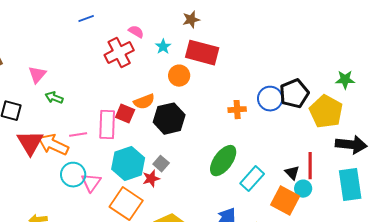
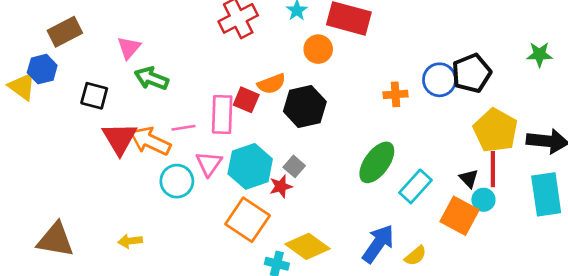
green arrow: (54, 98) -> (152, 78), size x1.4
yellow pentagon: (326, 112) -> (495, 130), moved
pink triangle: (91, 183) -> (209, 164), moved

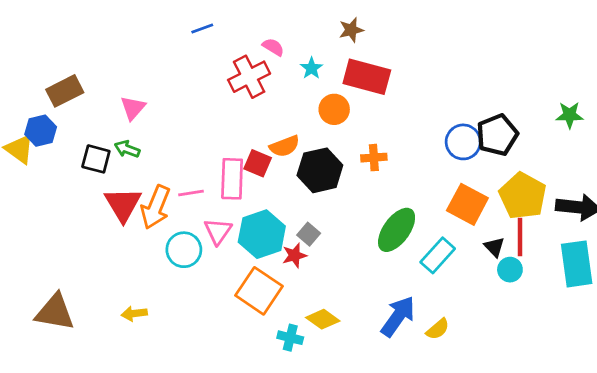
green arrow: (152, 78) -> (127, 149), moved, size x0.7
orange cross: (395, 94) -> (374, 158), moved
orange arrow: (150, 141) -> (156, 207), turned -93
orange square: (459, 216) -> (467, 204), moved
yellow diamond: (308, 246) -> (323, 319), size x0.7

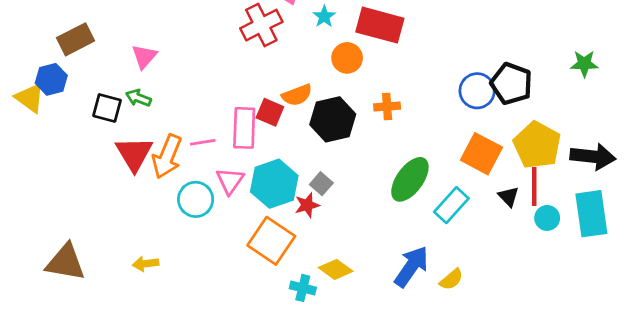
black pentagon: (497, 135) -> (511, 84), turned -30
cyan circle: (510, 270) -> (547, 218), moved

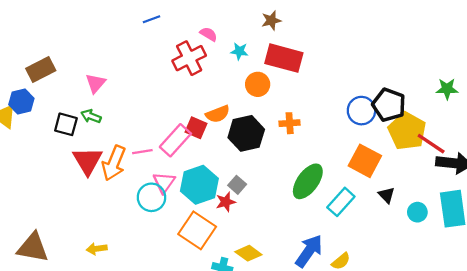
cyan star: (324, 16) -> (239, 51), turned -30
pink rectangle: (244, 128) -> (175, 140), turned 40
yellow pentagon: (537, 145) -> (407, 131), moved
red line: (534, 187) -> (431, 144), moved, turned -56
cyan circle: (196, 199) -> (151, 197), moved

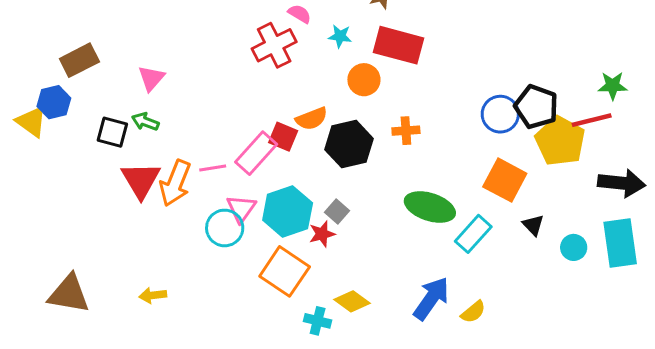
red line: (431, 144) -> (592, 120), moved, turned -48
green ellipse: (308, 181) -> (430, 207), turned 72

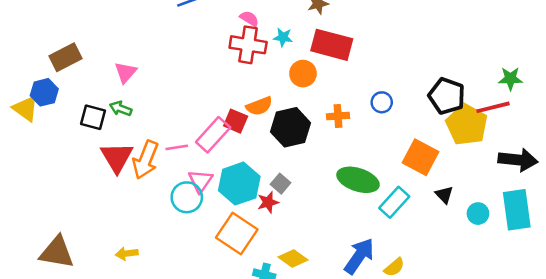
red cross: (274, 45) -> (248, 45), moved, turned 36
blue circle: (500, 114) -> (382, 102), moved, size x0.7

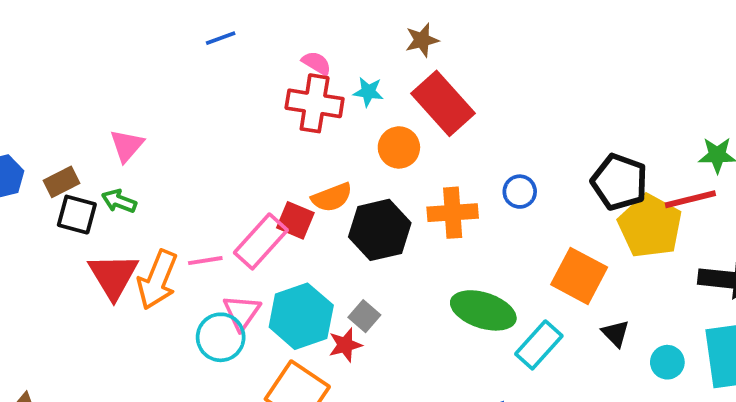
red rectangle: (332, 45) -> (443, 103), turned 33
brown rectangle: (66, 57) -> (61, 182), moved, size x0.7
orange cross: (338, 116) -> (453, 213), size x1.4

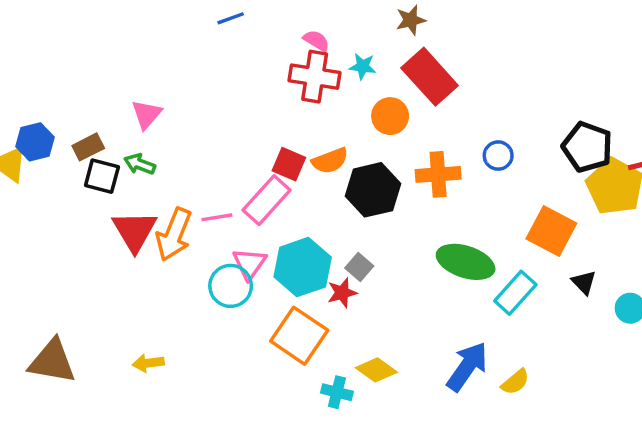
red square: (295, 220) -> (289, 164), moved

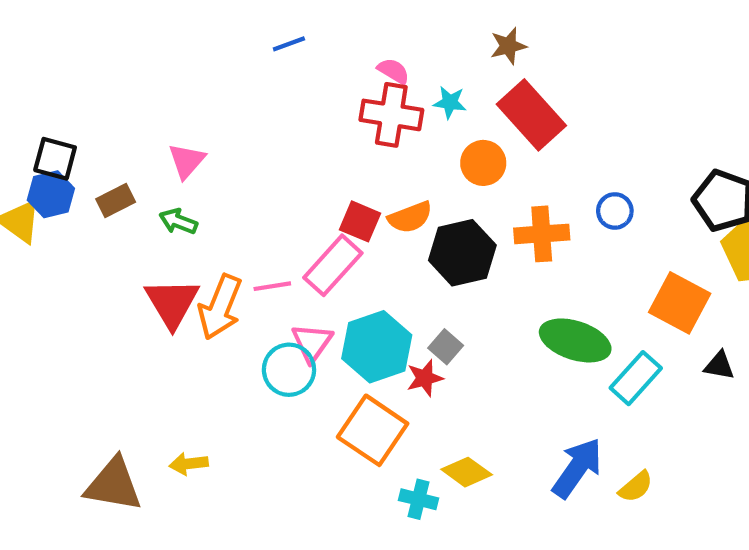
black square: (102, 176) -> (55, 159), moved
black triangle: (584, 282) -> (719, 366), turned -36
brown triangle: (52, 361) -> (114, 485), moved

